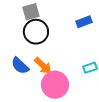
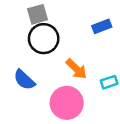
orange arrow: (43, 66) -> (76, 69), moved

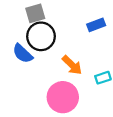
blue semicircle: (24, 80) -> (23, 54), moved

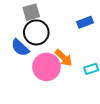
pink circle: (63, 97) -> (46, 67), moved

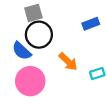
pink circle: (46, 67) -> (30, 81), moved

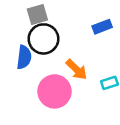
blue semicircle: (22, 51) -> (24, 57), turned -126
pink circle: (30, 81) -> (54, 91), moved

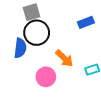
pink circle: (54, 91) -> (46, 77), size x0.7

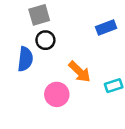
black circle: (37, 33) -> (45, 40), size x0.6

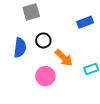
black circle: (45, 40) -> (43, 40), moved

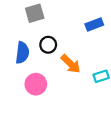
pink circle: (45, 76) -> (36, 84), moved

